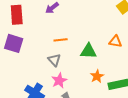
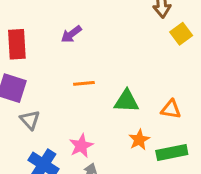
orange triangle: (115, 41) -> (171, 109), moved
gray triangle: (54, 60) -> (30, 120), moved

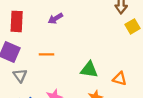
orange line: (84, 83) -> (47, 54), moved

